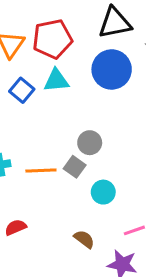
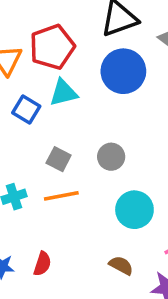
gray square: (75, 167) -> (59, 159), moved
cyan circle: (103, 192) -> (134, 210), size x1.4
red semicircle: (16, 227) -> (42, 264), turned 140

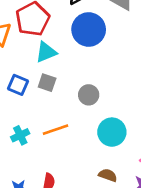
blue square: (26, 109) -> (18, 85), moved
gray square: (59, 159) -> (47, 83), moved

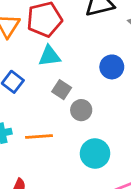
blue circle: (89, 29) -> (112, 67), moved, size x0.7
gray square: (47, 83) -> (62, 90), moved

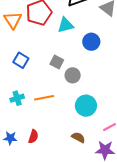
cyan triangle: (49, 56) -> (66, 25), moved

